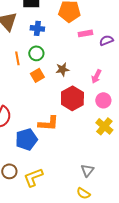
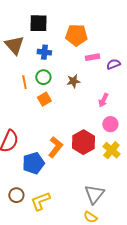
brown star: (62, 69) -> (73, 81), moved
red hexagon: (72, 98) -> (83, 142), moved
orange L-shape: (48, 123) -> (55, 147), turned -55
gray triangle: (87, 170) -> (94, 194), size x1.5

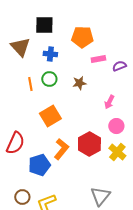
orange square: (44, 99) -> (50, 116), moved, size x1.5

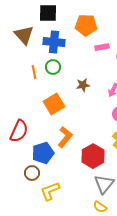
blue cross: (50, 54) -> (54, 42), size x1.5
brown star: (79, 83) -> (83, 85), moved
red hexagon: (89, 144) -> (93, 156), moved
brown circle: (22, 197) -> (32, 173), moved

